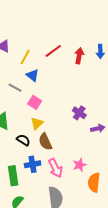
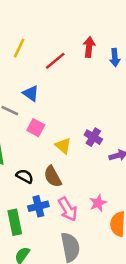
red arrow: (79, 56) -> (89, 47), moved
yellow line: (25, 57) -> (19, 48), moved
yellow triangle: (37, 123) -> (63, 146), moved, turned -32

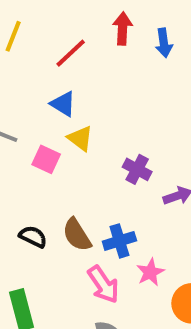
blue triangle: (31, 93) -> (63, 104), moved
yellow triangle: (63, 146) -> (80, 138), moved
blue cross: (38, 206) -> (119, 241), moved

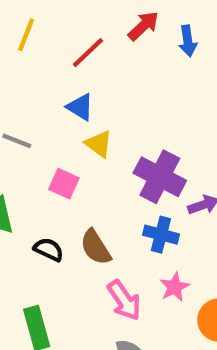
red arrow: (123, 29) -> (143, 26), turned 44
pink square: (46, 159) -> (64, 184), moved
purple cross: (137, 169) -> (160, 177), size x1.6
blue cross: (119, 241) -> (161, 235), moved, turned 32

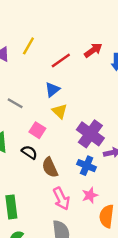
blue triangle: (80, 107) -> (52, 90), turned 42
black semicircle: (49, 250) -> (29, 152), moved

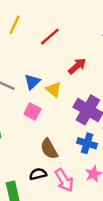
red arrow: (93, 50) -> (77, 66), moved
blue triangle: (52, 90) -> (32, 82), moved
black semicircle: (29, 152) -> (38, 174), moved, turned -42

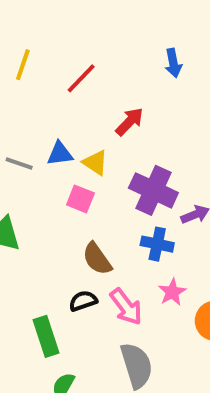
blue triangle: (32, 82) -> (60, 154), turned 42
pink square: (32, 111) -> (80, 199), moved

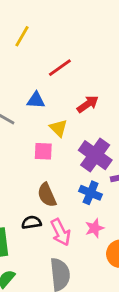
yellow line: (23, 65) -> (22, 36), moved
blue triangle: (60, 154) -> (36, 100), moved
pink square: (80, 199) -> (43, 151), turned -30

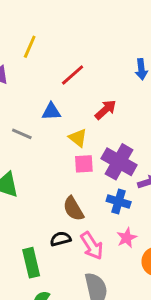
pink square: (43, 151) -> (84, 164), moved

